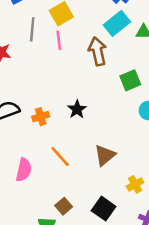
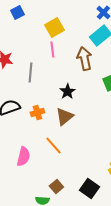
gray line: (32, 29) -> (30, 72), moved
black star: (77, 109) -> (67, 91), moved
brown triangle: (105, 155) -> (64, 116), moved

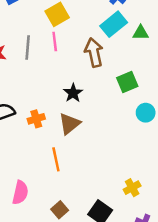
gray line: (30, 72) -> (28, 48), moved
orange line: (53, 145) -> (56, 159), turned 30
pink semicircle: (23, 156) -> (20, 193), moved

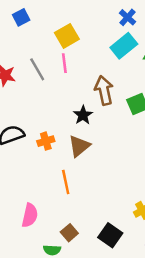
gray line: (28, 48) -> (37, 69), turned -35
brown arrow: (94, 52) -> (104, 90), moved

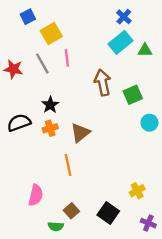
yellow square: (67, 36) -> (51, 33), moved
black star: (83, 115) -> (50, 105), moved

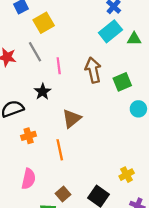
pink line: (67, 58) -> (59, 66), moved
orange cross: (50, 128) -> (29, 136), moved

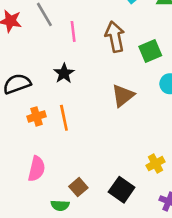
black star: (43, 92) -> (64, 73), moved
brown triangle: (72, 119) -> (123, 96), moved
orange line: (60, 150) -> (64, 118), moved

